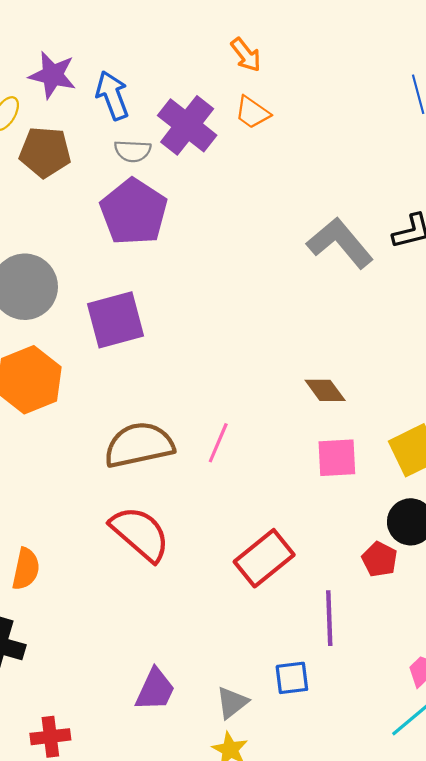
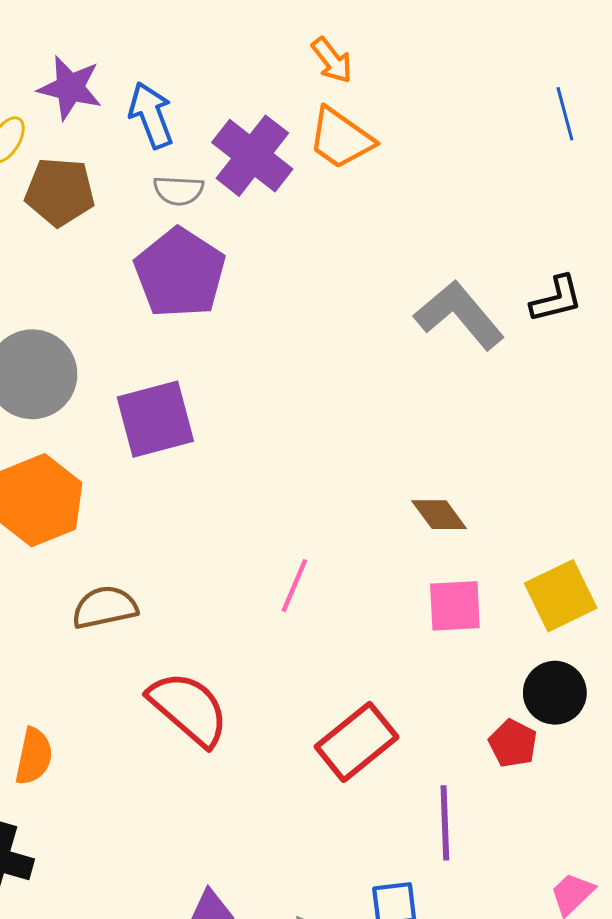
orange trapezoid: (252, 112) -> (341, 138), size x1.4
brown semicircle: (139, 445) -> (105, 607), moved, size x0.7

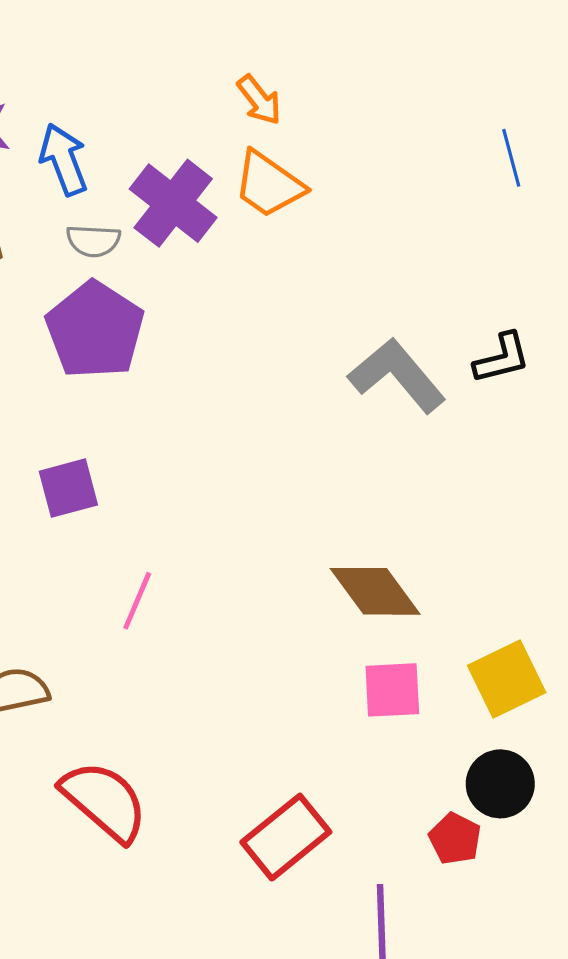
purple square: (155, 419) -> (68, 488), size x0.7
brown diamond: (439, 515) -> (375, 591), size x1.5
pink line: (294, 586) -> (137, 601), moved

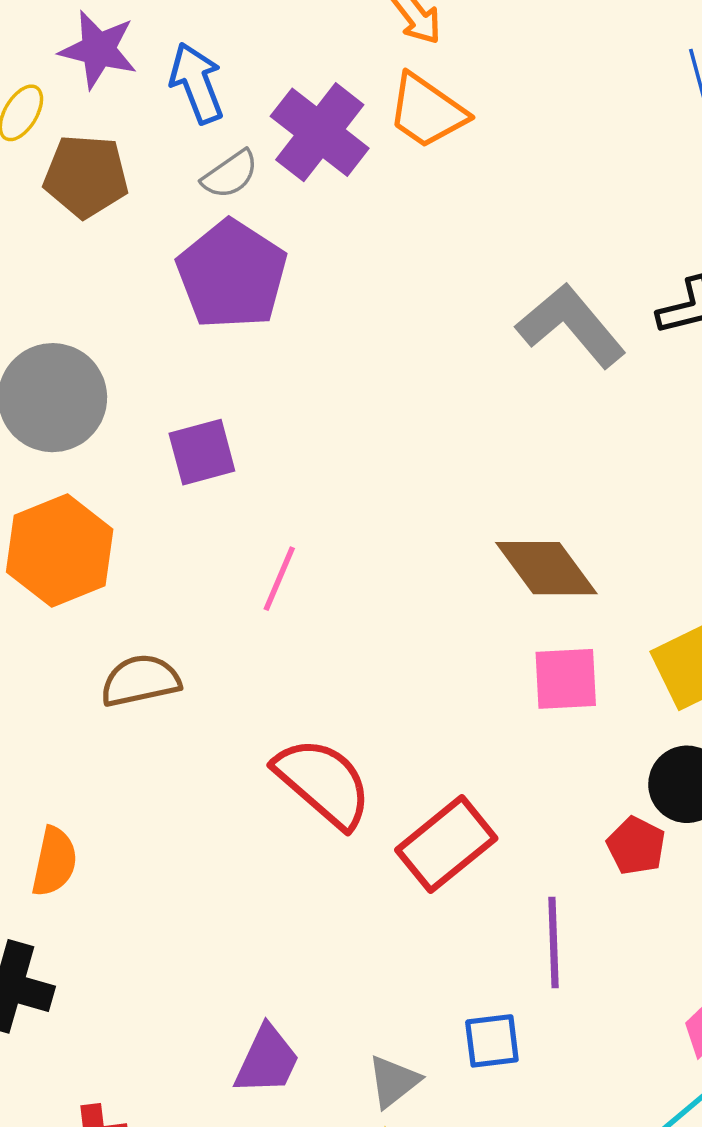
gray semicircle: (93, 241) -> (230, 174), turned -38
red semicircle: (104, 801) -> (323, 783), moved

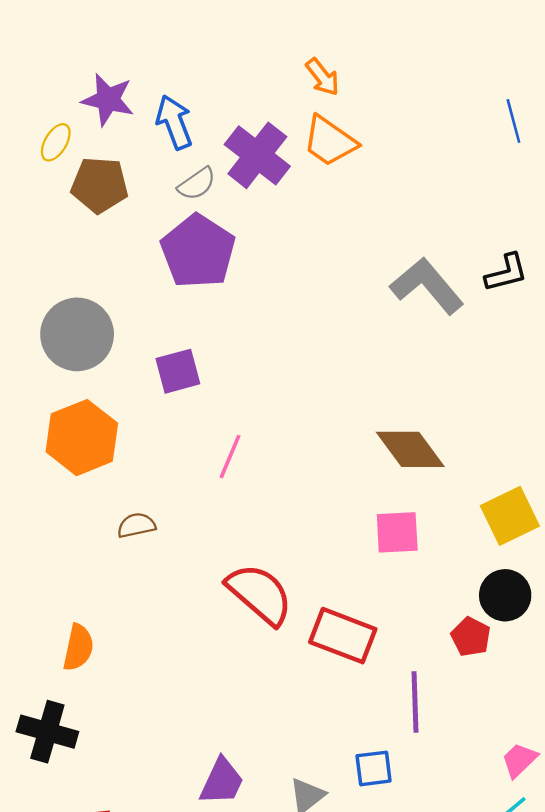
pink square: (566, 679) -> (397, 532), moved
brown semicircle: (140, 681) -> (136, 525), size x0.7
red rectangle: (446, 844) -> (343, 636), turned 60

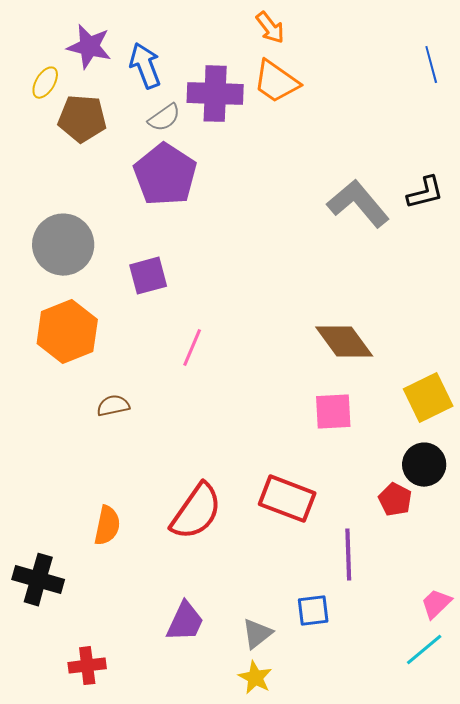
purple cross: (257, 155) -> (215, 94), turned -36
red semicircle: (260, 594) -> (196, 512), moved, turned 84
orange semicircle: (78, 647) -> (107, 526), moved

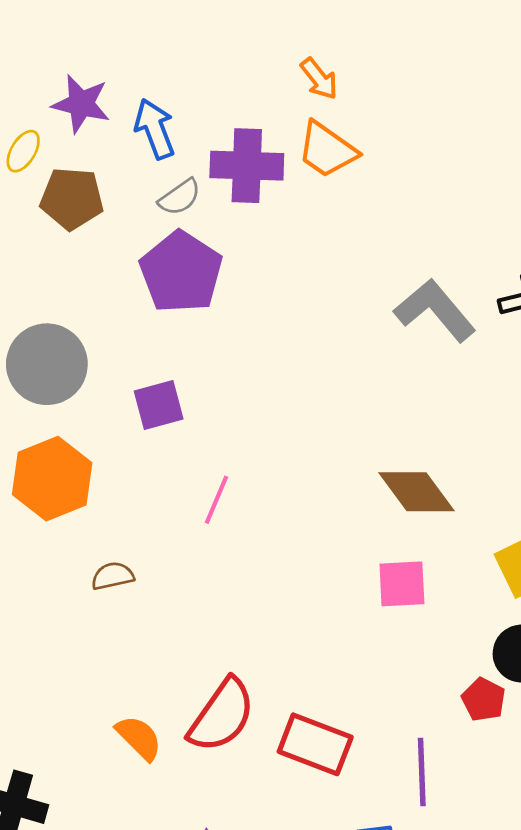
red rectangle: (287, 499) -> (315, 744), moved
orange semicircle: (107, 526) -> (139, 738), moved, turned -57

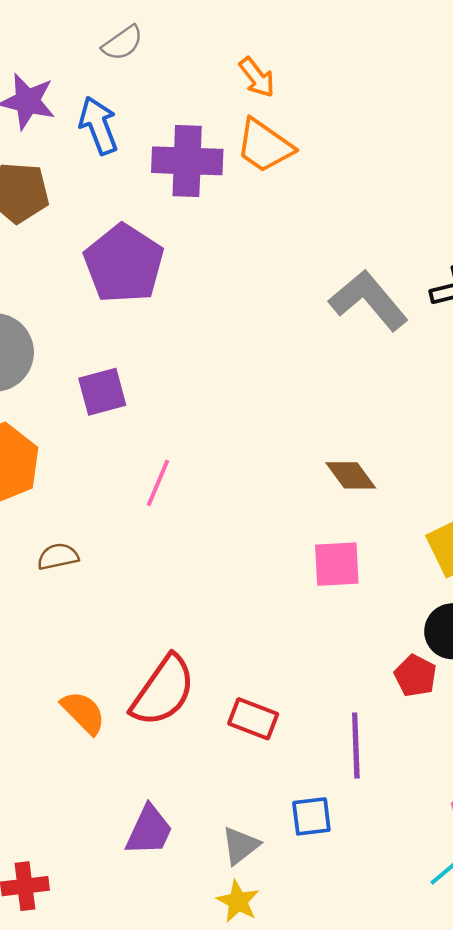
gray semicircle: (180, 197) -> (123, 43), moved
brown diamond: (416, 492) -> (351, 475), size x0.7
red rectangle: (315, 744) -> (253, 719), size x0.7

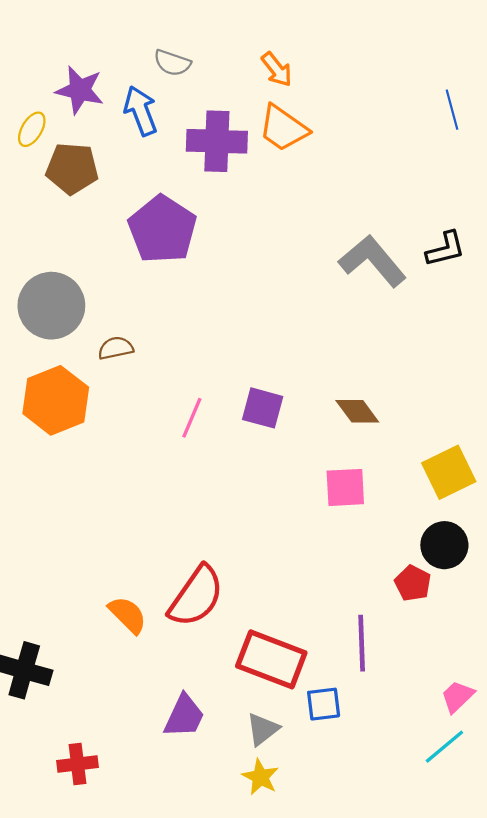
gray semicircle: (123, 43) -> (172, 63), moved, turned 54
purple square: (102, 392) -> (263, 408), moved, turned 30
brown semicircle: (58, 557) -> (116, 348), moved
red rectangle: (253, 719) -> (271, 659), moved, size x1.6

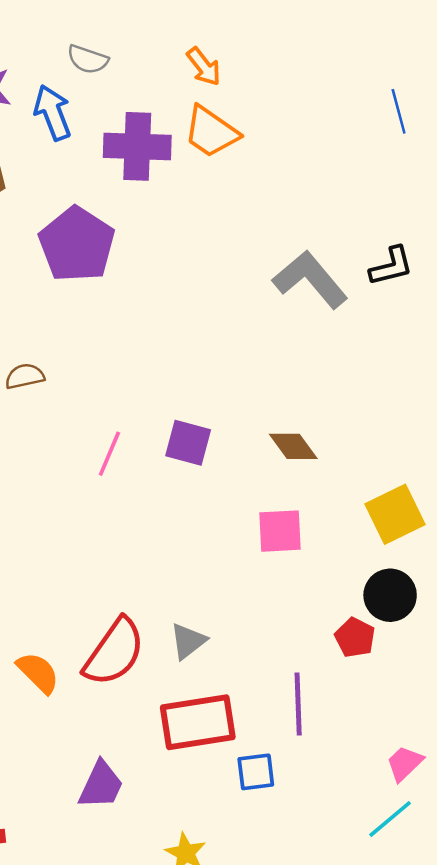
red rectangle: (271, 659) -> (198, 722), turned -30
gray triangle: (263, 729) -> (188, 641), moved

